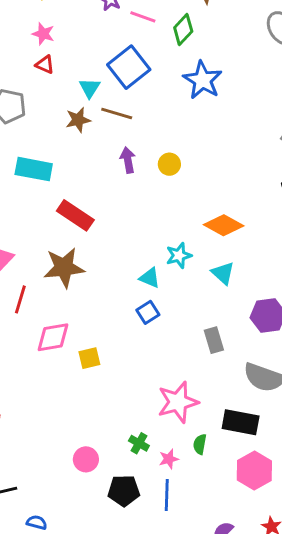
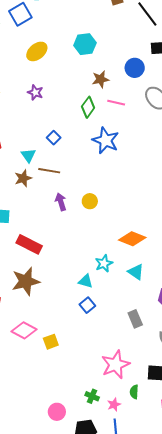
pink line: (143, 17) -> (116, 103), moved
blue square: (129, 67) -> (54, 138), size x0.5
pink diamond: (53, 337) -> (24, 330), turned 45

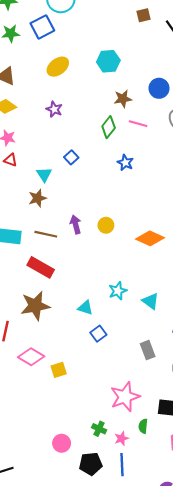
blue star: (106, 140) -> (125, 163), size x0.6
brown line: (49, 171) -> (46, 234), moved
orange diamond: (132, 239) -> (150, 238), moved
cyan triangle: (86, 281) -> (85, 308), moved

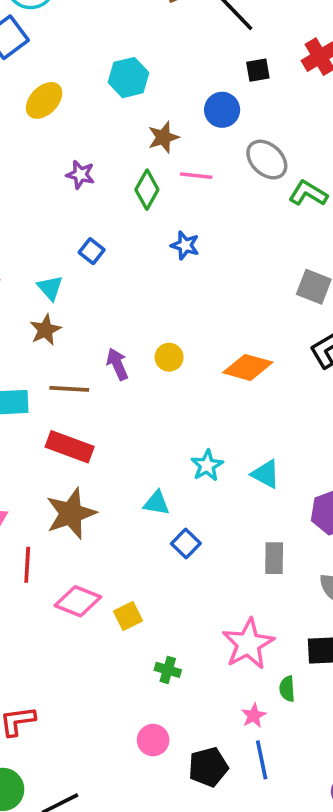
purple star: (54, 109) -> (80, 175), moved
gray rectangle: (148, 350) -> (274, 558), turned 30
green cross: (99, 429) -> (168, 670), moved

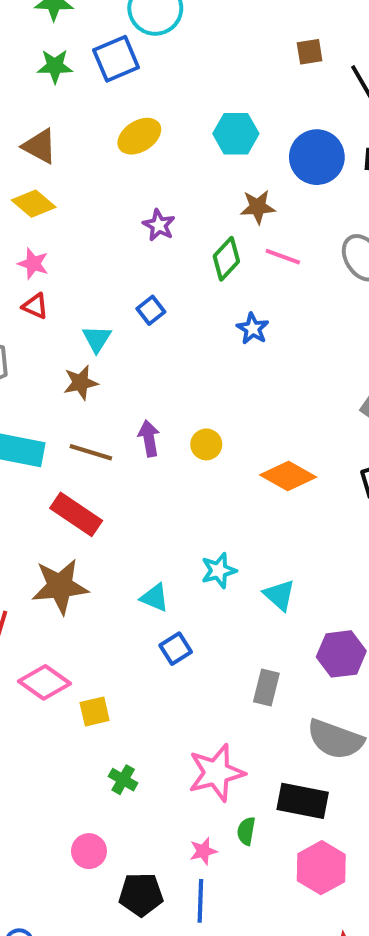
blue circle: (222, 110) -> (317, 157), moved, size x1.4

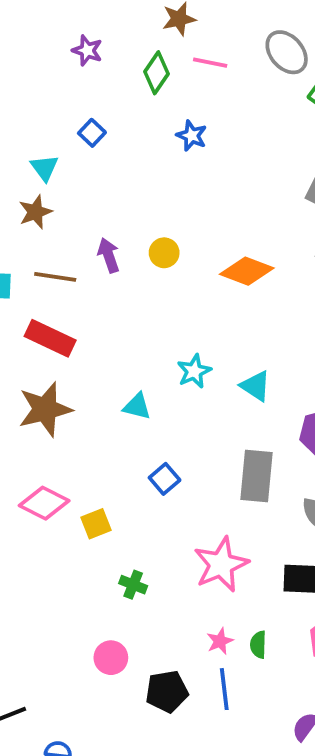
blue square: (176, 649) -> (165, 479), moved
gray rectangle: (266, 687) -> (257, 476), size x1.5
green semicircle: (246, 831) -> (258, 645), moved

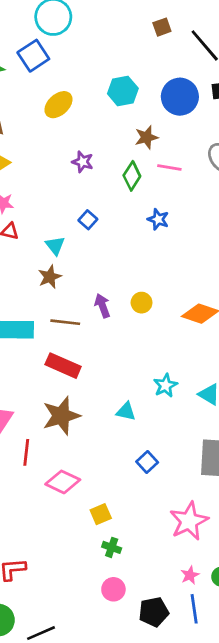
yellow square: (96, 524) -> (101, 514), moved
green cross: (133, 585) -> (112, 547), moved

